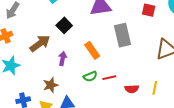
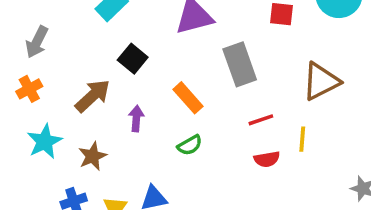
red line: (109, 78) -> (261, 120), moved
brown star: (51, 85) -> (93, 156), moved
yellow line: (155, 88) -> (302, 139), moved

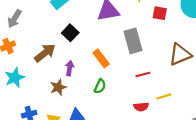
yellow line: (302, 139) -> (164, 96), moved, turned 64
green semicircle: (190, 145) -> (100, 86), turned -40
brown star: (93, 156) -> (58, 87), moved
red semicircle: (267, 159) -> (141, 107), moved

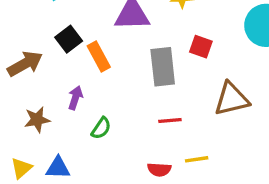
red square: (160, 13) -> (201, 47), moved
orange rectangle: (101, 58) -> (99, 56), moved
purple arrow: (70, 68) -> (75, 98), moved

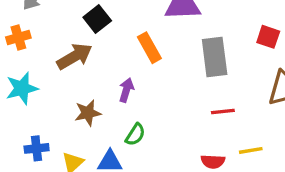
black square: (69, 39) -> (97, 19), moved
red square: (201, 47) -> (268, 37), moved
green semicircle: (101, 128) -> (135, 135), moved

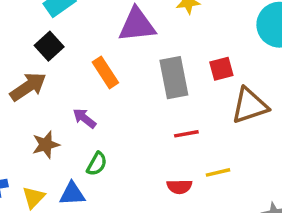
red square: (268, 37) -> (221, 69), moved, turned -30
purple arrow: (126, 90) -> (84, 118), turned -65

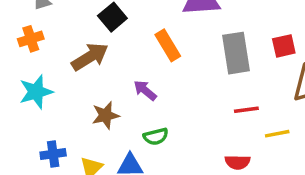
green semicircle: (97, 164) -> (156, 136), turned 45
yellow line: (218, 172) -> (277, 134), moved

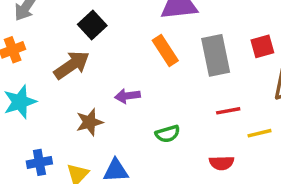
orange rectangle: (168, 45) -> (165, 51), moved
purple arrow: (145, 90) -> (127, 96), turned -45
green semicircle: (156, 136) -> (168, 134), moved

